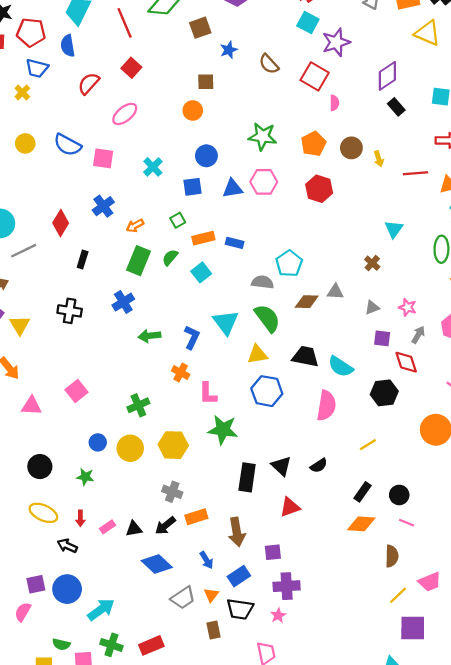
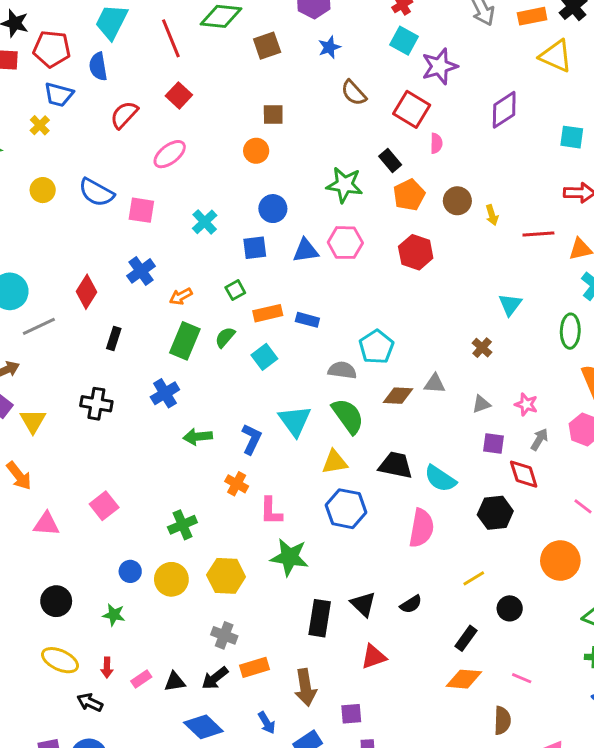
blue star: (229, 50) -> (329, 47), moved
black rectangle: (396, 107) -> (390, 160), moved
black circle: (399, 495) -> (510, 608), moved

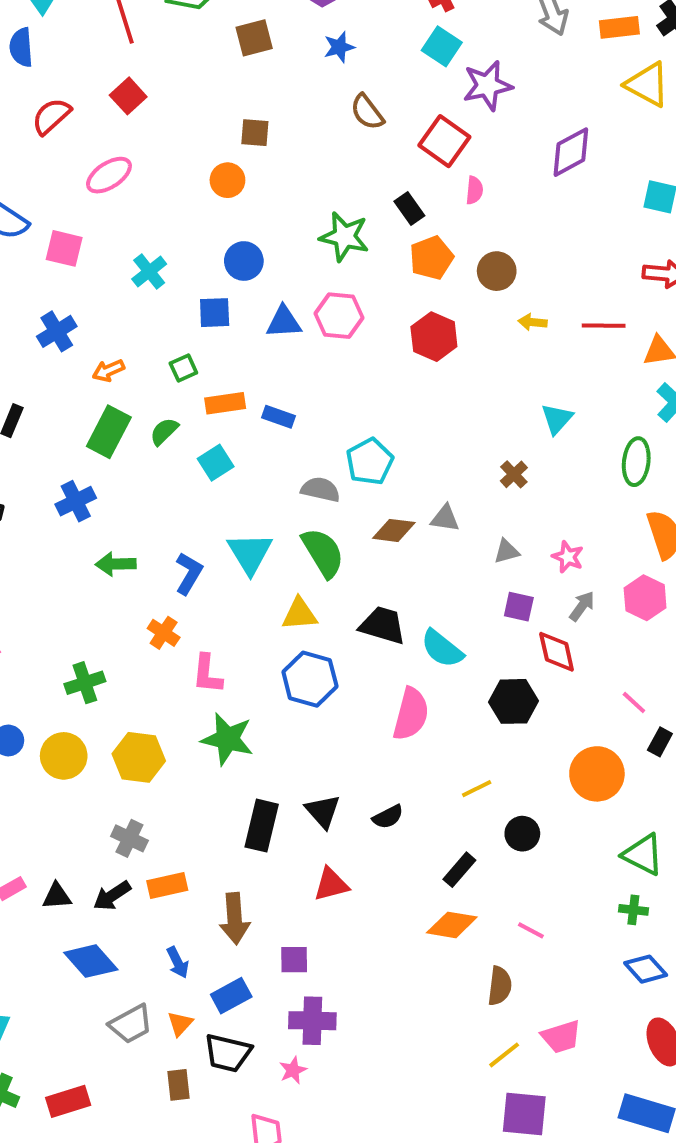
yellow arrow: (492, 215) -> (533, 322), moved, turned 108

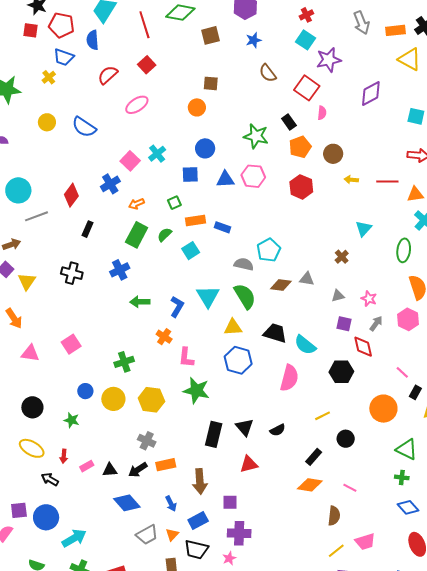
pink square: (64, 248) -> (130, 161), moved, turned 30

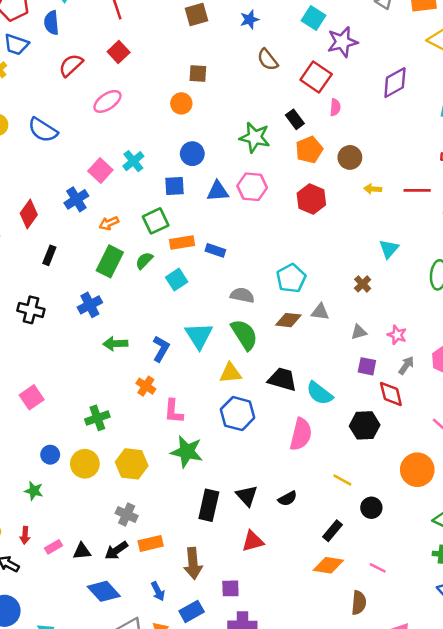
green square: (174, 203) -> (156, 221), size x1.5
cyan pentagon: (269, 250) -> (291, 278), moved
yellow line: (323, 416) -> (342, 480), turned 56

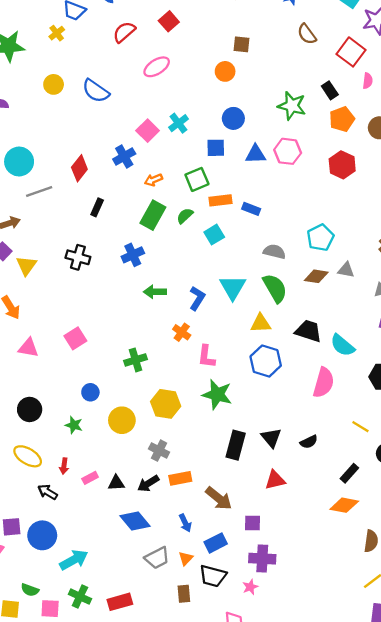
yellow circle: (85, 464) -> (122, 420), moved
brown arrow: (193, 563) -> (219, 498), turned -48

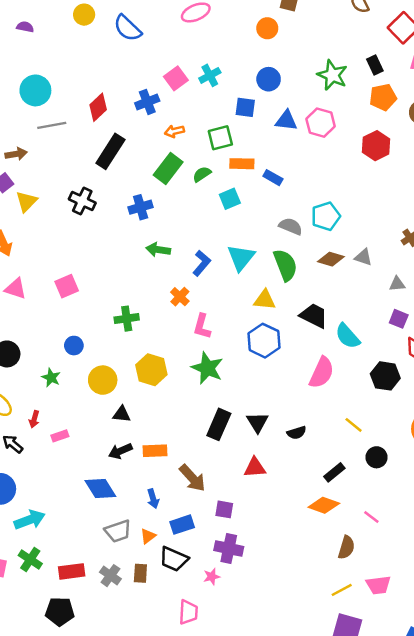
black rectangle: (97, 207) -> (110, 151), size x1.8
cyan pentagon: (320, 238) -> (326, 216), moved
gray cross: (159, 451) -> (110, 576), moved
black triangle: (116, 483) -> (122, 414), moved

